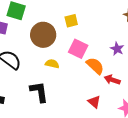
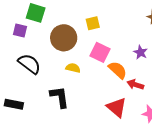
red triangle: (94, 102) -> (117, 107), size x1.5

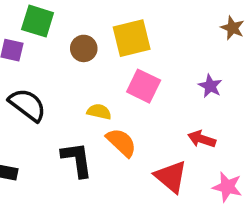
yellow square: (93, 23) -> (132, 38), size x1.6
brown circle: (64, 38) -> (84, 48), moved, size x0.6
orange semicircle: (118, 70) -> (121, 142), moved

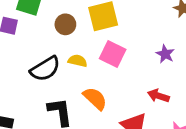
black semicircle: (27, 105) -> (45, 69), moved, turned 112
yellow semicircle: (99, 112) -> (78, 61), moved

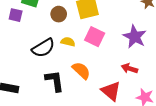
purple star: (165, 54) -> (135, 37), size x1.6

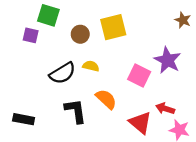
pink square: (95, 37) -> (139, 76), moved
red arrow: (130, 68) -> (165, 109), moved

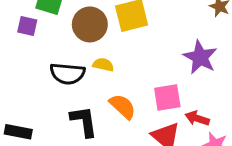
brown circle: (80, 34) -> (90, 24), size x1.5
black semicircle: (63, 73) -> (67, 74), turned 36
pink square: (139, 76) -> (167, 97), moved, turned -35

